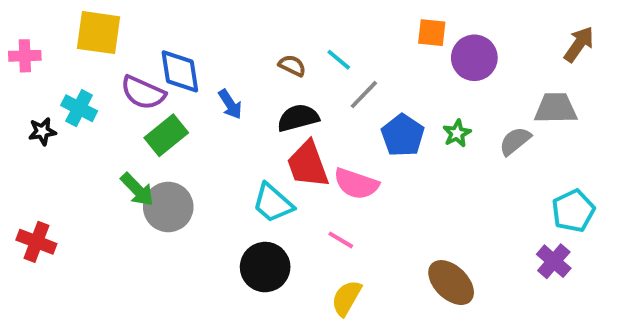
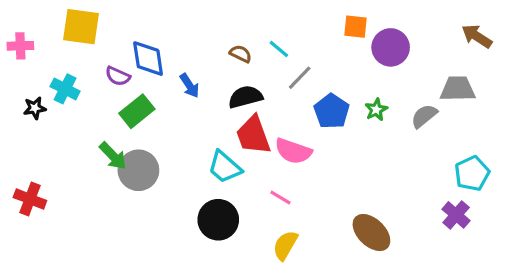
brown arrow: (579, 44) -> (477, 36), turned -92
purple semicircle: (143, 93) -> (118, 76), size x0.7

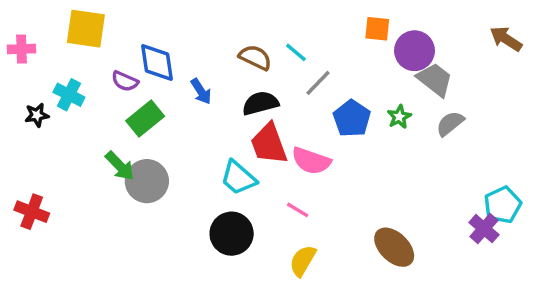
brown semicircle: (241, 54) -> (255, 57), size x1.4
gray trapezoid: (458, 89) -> (435, 79), moved, turned 39
cyan pentagon: (472, 173) -> (503, 205), moved

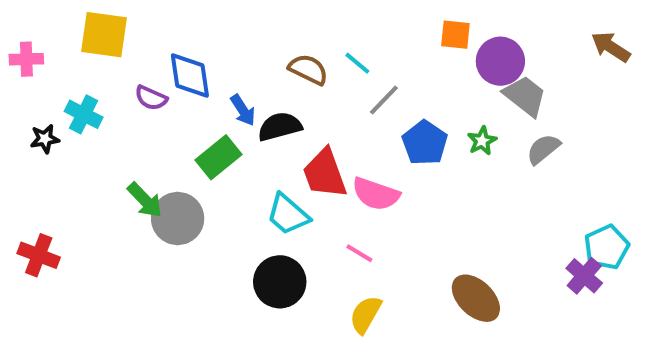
black semicircle: (260, 103) -> (280, 127), moved
green rectangle: (145, 118) -> (218, 157), moved

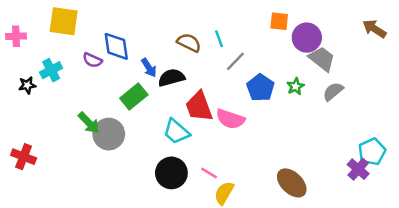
cyan line: (357, 63) -> (219, 39), turned 30
cyan cross: (84, 114) -> (51, 70), turned 35
pink line: (359, 253) -> (209, 173), moved

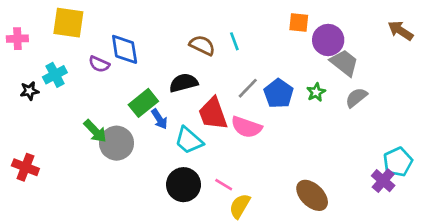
gray line: (235, 61) -> (248, 88), moved
blue arrow: (149, 68) -> (159, 119), moved

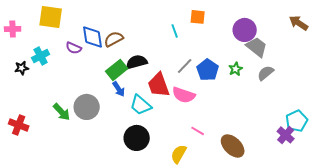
orange square: (299, 23) -> (198, 17), moved
brown semicircle: (202, 45) -> (114, 39), moved, turned -54
green rectangle: (143, 103) -> (117, 70), moved
green arrow: (95, 131) -> (62, 112), moved
pink line: (224, 185) -> (198, 131), moved

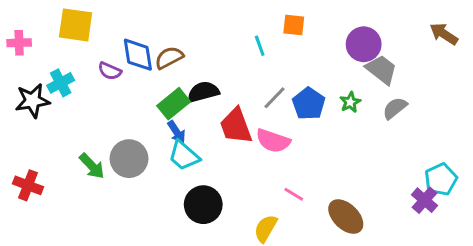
black star: (22, 68) -> (32, 101), size x1.6
cyan trapezoid: (141, 105) -> (184, 156), moved

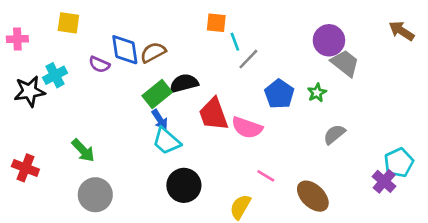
yellow square: (76, 25) -> (68, 23), size x0.7
orange square: (294, 25) -> (216, 23), moved
gray line: (275, 98) -> (248, 59), moved
gray semicircle: (395, 108) -> (334, 134), moved
gray circle: (129, 159) -> (95, 195), moved

